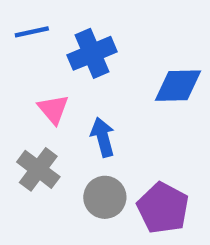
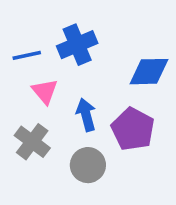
blue line: (32, 32) -> (27, 55), moved
purple pentagon: (163, 208) -> (133, 129), moved

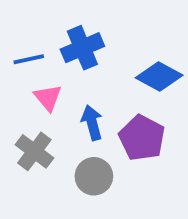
blue diamond: (149, 72) -> (159, 77), turned 30

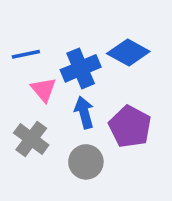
blue cross: (82, 48) -> (81, 68), moved
blue diamond: (159, 77) -> (128, 53), moved

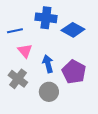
blue cross: (81, 68) -> (46, 18), moved, turned 30

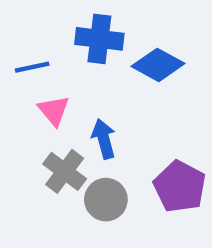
purple pentagon: (74, 72) -> (180, 187), moved
gray cross: (18, 79) -> (65, 171), moved

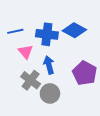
blue cross: (99, 39) -> (47, 34), moved
purple pentagon: (180, 187) -> (85, 73), moved

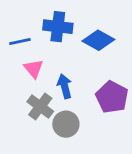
blue cross: (47, 34) -> (58, 27), moved

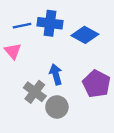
blue line: (20, 42) -> (22, 26), moved
pink triangle: (33, 69) -> (13, 51), moved

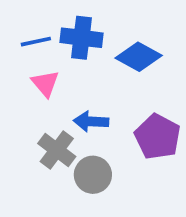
pink triangle: (13, 51) -> (45, 83), moved
blue arrow: (56, 74) -> (91, 121), turned -72

